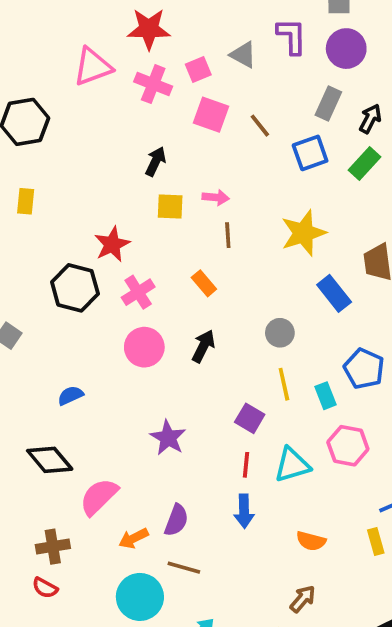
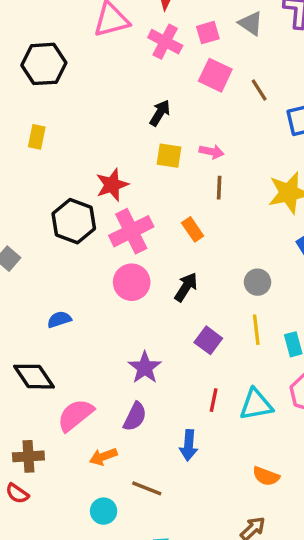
pink cross: (138, 292) -> (131, 231), size x1.4
purple square: (250, 418) -> (208, 340), moved
blue arrow: (244, 511) -> (189, 445), moved
purple semicircle: (176, 520) -> (135, 417), moved
cyan circle: (140, 597) -> (104, 511), size x0.6

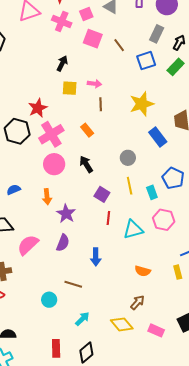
black arrow: (186, 287) -> (86, 164), turned -60
red line: (214, 400) -> (108, 218), moved
orange arrow: (103, 457) -> (47, 197), moved, turned -70

